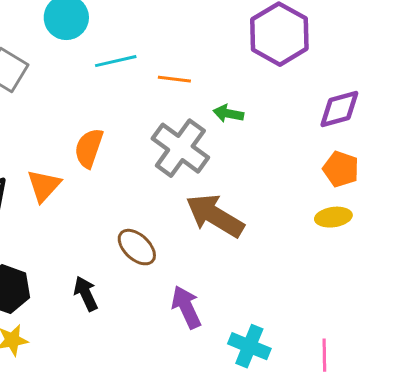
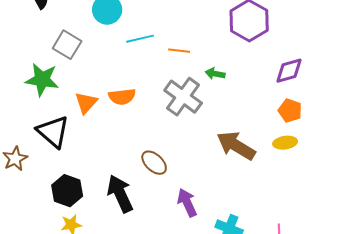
orange semicircle: (89, 148) -> (122, 97), turned -116
orange triangle: (44, 186) -> (86, 103), moved
brown arrow: (215, 216) -> (236, 146), moved
black arrow: (86, 294) -> (120, 194), size x1.6

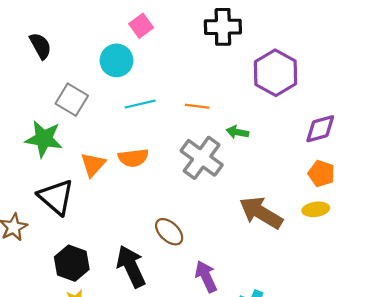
cyan line: (140, 39) -> (140, 104), moved

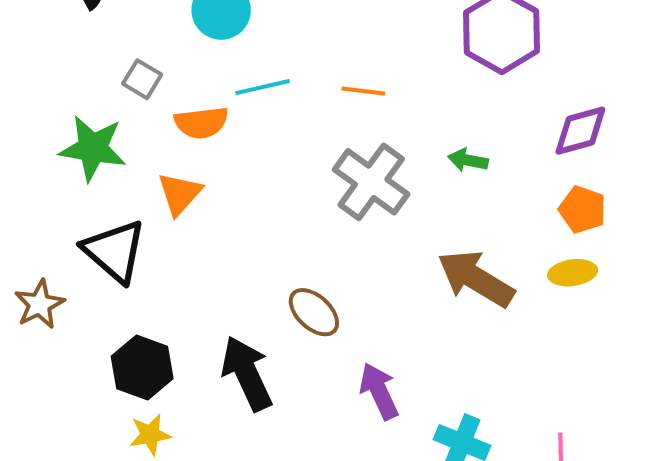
gray square: (72, 100) -> (142, 79), size x0.7
green arrow: (237, 132) -> (468, 160), moved
orange semicircle: (133, 158) -> (201, 123), moved

